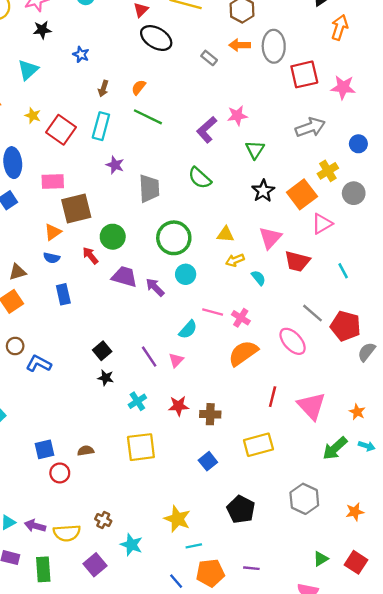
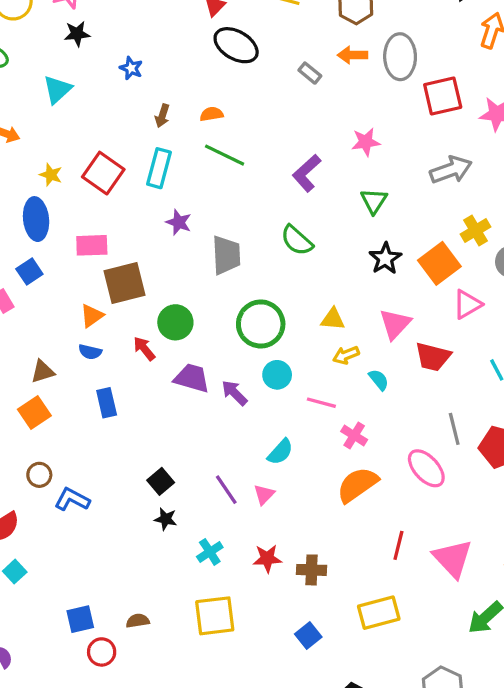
orange semicircle: (139, 87) -> (211, 114), turned 42
yellow star: (33, 116) -> (51, 175), moved
pink star: (237, 116) -> (366, 142), moved
pink line: (213, 312) -> (321, 403), moved
gray line: (313, 313) -> (454, 429), turned 35

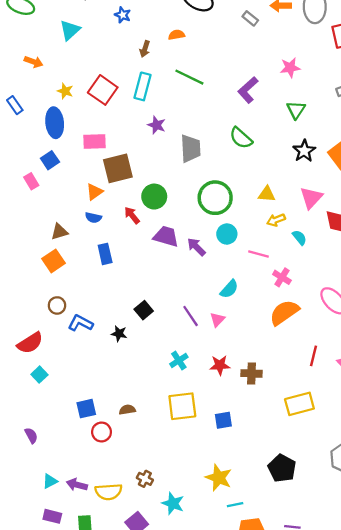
orange semicircle: (211, 114) -> (176, 35), moved
black star: (166, 519) -> (119, 334), moved
blue square: (308, 636) -> (223, 420), moved, turned 30

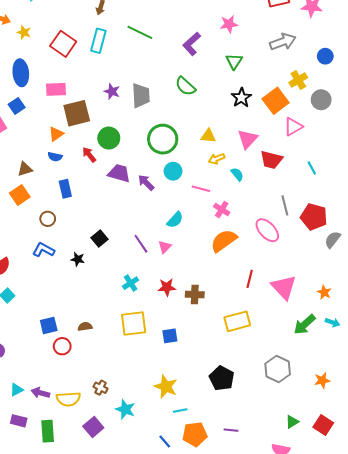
yellow star: (65, 91) -> (24, 32), moved
purple star: (157, 125) -> (112, 91), moved
brown circle: (57, 305) -> (48, 219), moved

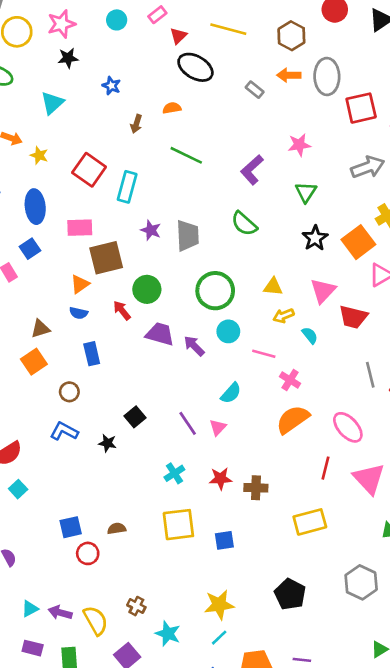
cyan rectangle: (98, 41) -> (127, 187), moved
pink ellipse: (267, 230) -> (348, 427), moved
yellow star: (166, 387) -> (219, 605), turned -30
yellow semicircle: (68, 399) -> (96, 620), turned -115
cyan line: (180, 410) -> (219, 638), moved, turned -32

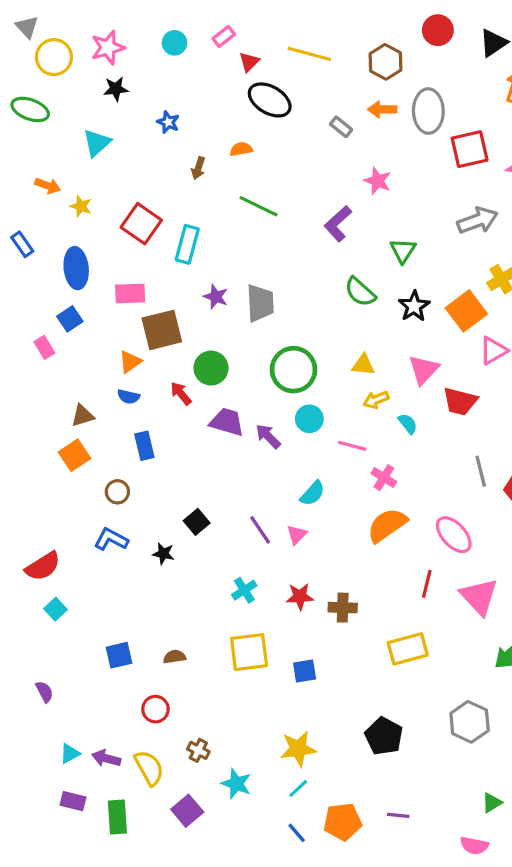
pink star: (299, 145) -> (378, 181), moved, turned 30
green semicircle: (244, 224) -> (360, 292), moved
red circle: (88, 553) -> (155, 709), moved

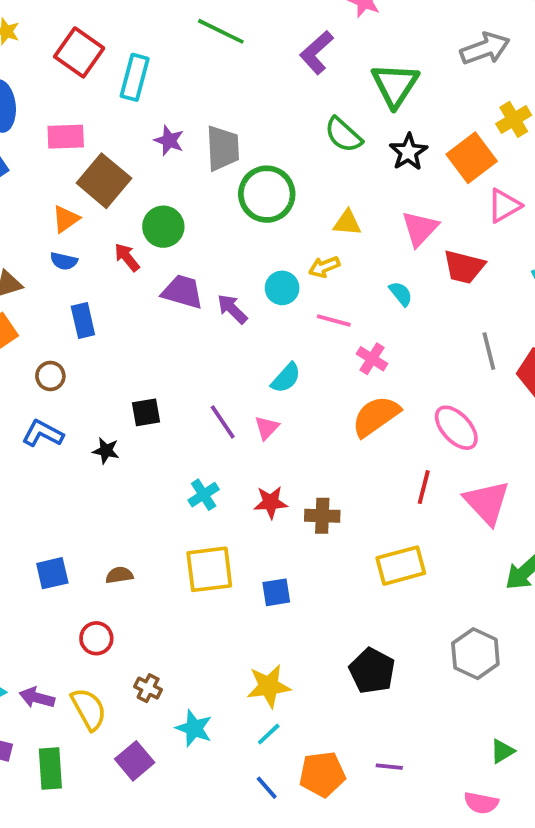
green triangle: (403, 251) -> (395, 85), size x1.5
brown square: (162, 330) -> (104, 181), turned -36
green circle: (293, 370) -> (267, 194), moved
yellow arrow: (376, 400) -> (324, 267), moved
black square: (197, 522) -> (146, 412), turned 30

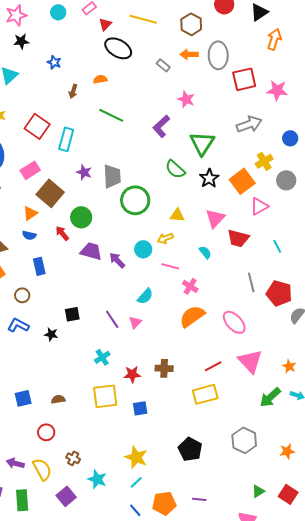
pink rectangle: (66, 137) -> (30, 170), turned -30
red line: (424, 487) -> (213, 366), moved, turned 48
red star: (271, 502) -> (132, 374), moved
yellow star: (269, 686) -> (136, 457), turned 30

